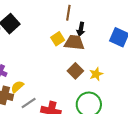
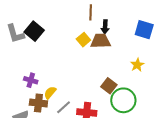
brown square: (75, 71) -> (109, 86), moved
yellow star: (96, 74) -> (137, 65), moved

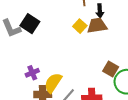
purple cross: (31, 80) -> (32, 73), turned -32
yellow semicircle: (50, 93) -> (53, 83), size x1.5

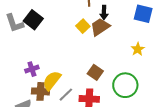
brown trapezoid: (97, 26) -> (100, 27), turned -30
brown square: (111, 69) -> (95, 72), moved

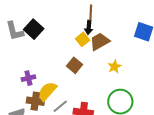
black arrow: (104, 13) -> (89, 27), moved
yellow star: (138, 49) -> (114, 67), moved
brown square: (95, 72) -> (74, 65), moved

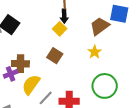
brown trapezoid: (100, 41) -> (100, 26), moved
brown cross: (35, 101) -> (20, 64), moved

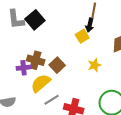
yellow star: (95, 52) -> (94, 65), moved
brown square: (55, 56) -> (57, 65), moved

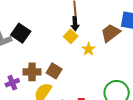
yellow star: (94, 65) -> (88, 49), moved
purple cross: (24, 68) -> (12, 83), moved

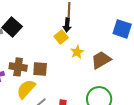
brown trapezoid: (111, 33) -> (101, 60), moved
brown square: (54, 71) -> (40, 69), turned -35

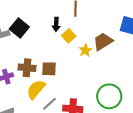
black arrow: (67, 25) -> (56, 24), moved
brown trapezoid: (101, 60) -> (103, 42), moved

